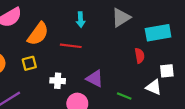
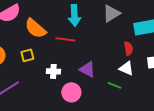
cyan arrow: (81, 20) -> (74, 15), size x1.5
orange semicircle: (38, 34) -> (35, 28), turned 95
white triangle: (154, 87) -> (126, 68), moved

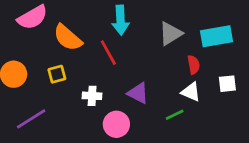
gray triangle: (111, 13) -> (171, 34), moved
red line: (65, 39) -> (108, 53), turned 54
green line: (114, 85) -> (175, 115), turned -48

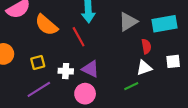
yellow square: (57, 74) -> (38, 62), moved
white triangle: (191, 92) -> (144, 68), turned -42
purple triangle: (138, 93) -> (90, 69), moved
purple line: (31, 119) -> (39, 89), moved

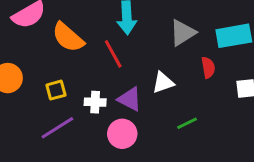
white triangle: (144, 68) -> (163, 83), moved

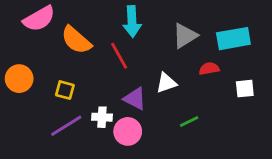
red semicircle: (208, 67) -> (209, 69), turned -90
yellow square: (56, 90) -> (65, 90), turned 30
white cross: (95, 102) -> (102, 117), moved

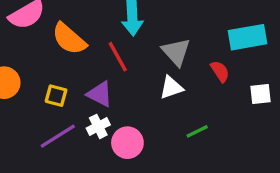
gray triangle: (185, 36) -> (176, 52), moved, turned -40
red semicircle: (209, 69) -> (220, 71), turned 66
purple triangle: (135, 99) -> (100, 94), moved
white cross: (102, 117) -> (98, 126), turned -30

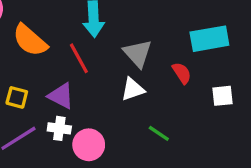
white cross: (98, 126) -> (59, 128), turned 35
green line: (197, 131) -> (159, 133), turned 60

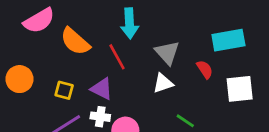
white square: (223, 96) -> (240, 89), size x1.5

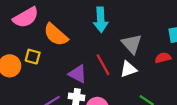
red line: (117, 57) -> (103, 65), moved
red semicircle: (205, 69) -> (163, 58), turned -70
yellow square: (64, 90) -> (33, 57), moved

